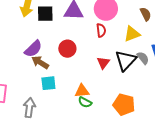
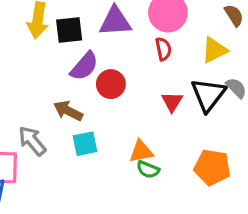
purple semicircle: (33, 49) -> (84, 66), moved
gray arrow: (29, 108) -> (32, 141), moved, turned -42

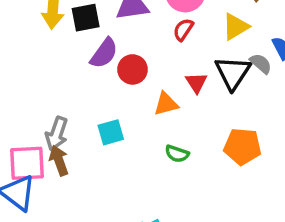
red semicircle: (163, 49) -> (183, 30), turned -130
brown arrow: (68, 111) -> (59, 160), moved, turned 48
gray arrow: (32, 141) -> (57, 134), turned -116
orange triangle: (141, 151) -> (166, 104), moved

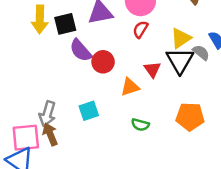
yellow triangle: (236, 27) -> (181, 38), moved
purple semicircle: (104, 53) -> (81, 50), turned 105

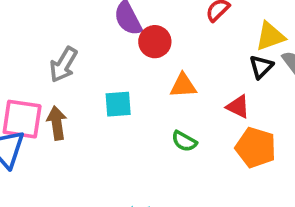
black triangle: (180, 61) -> (261, 67), size x0.6
red triangle: (152, 70) -> (238, 107), moved, turned -42
gray arrow: (47, 114) -> (63, 65), moved

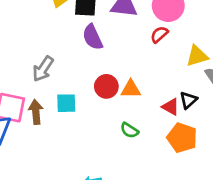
red circle: (155, 42) -> (106, 86), moved
black triangle: (261, 67) -> (188, 100), moved
cyan square: (118, 104) -> (66, 103), moved

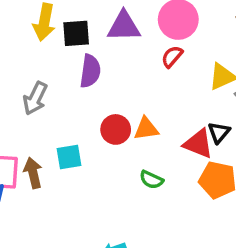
purple semicircle: (93, 37) -> (90, 71), turned -140
gray arrow: (43, 69) -> (35, 98), moved
red triangle: (171, 107) -> (198, 144), size x1.4

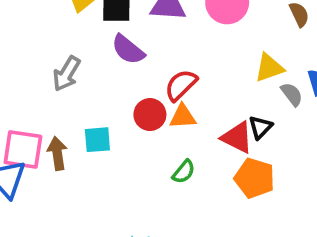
red semicircle: (172, 57) -> (181, 85), moved, size x1.4
purple semicircle: (90, 71) -> (128, 50), turned 116
green semicircle: (151, 180) -> (184, 172), turned -80

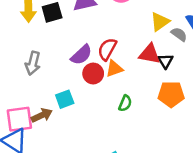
purple semicircle: (128, 50) -> (81, 55), moved, turned -65
red triangle: (237, 137) -> (150, 54), moved
brown arrow: (57, 153) -> (42, 115), turned 90

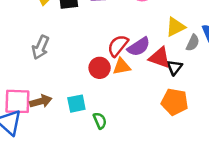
gray semicircle: (179, 34) -> (193, 43), turned 70
purple semicircle: (81, 55) -> (139, 47), moved
cyan square: (65, 99) -> (76, 104), moved
green semicircle: (125, 103) -> (100, 121), moved, turned -56

